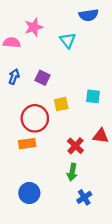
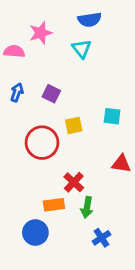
blue semicircle: (89, 15) -> (90, 20), moved
orange rectangle: (27, 144) -> (54, 205), moved
red cross: (75, 146) -> (74, 182), moved

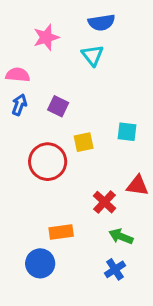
pink semicircle: (14, 51) -> (18, 75), moved
red cross: (74, 182) -> (104, 202), moved
green arrow: (87, 207) -> (121, 236), moved, turned 102

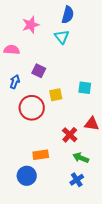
blue semicircle: (102, 22) -> (68, 15), turned -66
blue arrow: (19, 105) -> (15, 82), moved

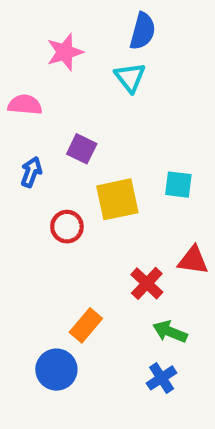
yellow square: (56, 95) -> (117, 199), size x1.5
red circle: (32, 108) -> (67, 227), size x0.6
orange rectangle: (41, 155) -> (86, 325), turned -42

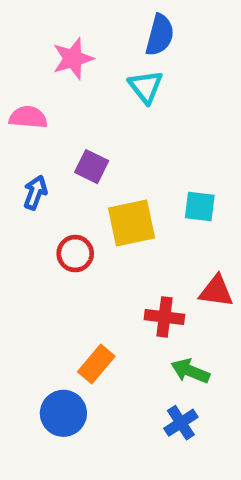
red cross: (147, 283) -> (164, 317), turned -36

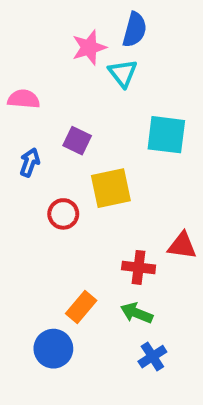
pink star: (73, 59) -> (89, 47), moved
cyan square: (200, 207) -> (166, 135), moved, size x1.5
green arrow: (190, 371) -> (137, 313), moved

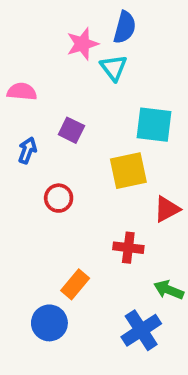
yellow square: (111, 188) -> (128, 171), moved
red triangle: (182, 246) -> (167, 209), moved, turned -36
green arrow: (137, 313) -> (169, 290), moved
blue cross: (152, 357) -> (141, 330), size x1.5

